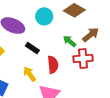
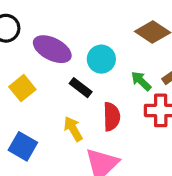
cyan circle: (44, 16) -> (101, 59), moved

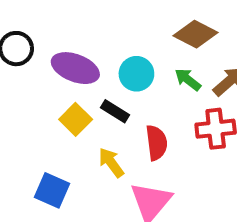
green arrow: (141, 81) -> (188, 79), moved
yellow square: (22, 88) -> (76, 119), moved

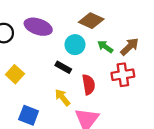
brown diamond: (195, 34) -> (91, 21), moved
purple ellipse: (75, 68) -> (38, 27), moved
yellow square: (76, 119) -> (15, 74), moved

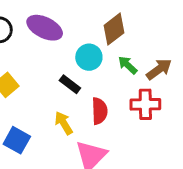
brown diamond: (91, 21) -> (114, 29), turned -70

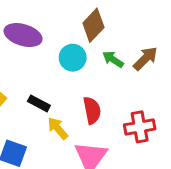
black rectangle: (70, 84) -> (39, 103), moved
red cross: (145, 104) -> (140, 127), moved

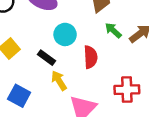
cyan circle: (73, 58) -> (65, 34), moved
red semicircle: (92, 110) -> (91, 57), moved

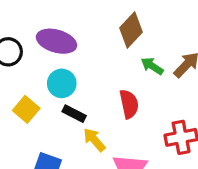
cyan circle: (65, 34) -> (62, 83), moved

